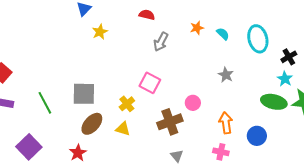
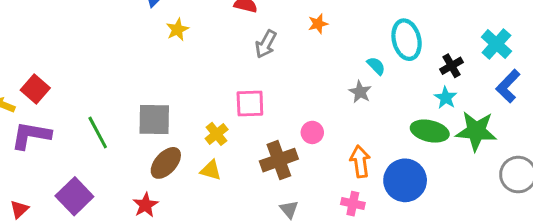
cyan semicircle: (223, 34) -> (376, 66), moved
pink square: (150, 83) -> (250, 103), turned -30
blue circle: (257, 136) -> (405, 180), size x1.5

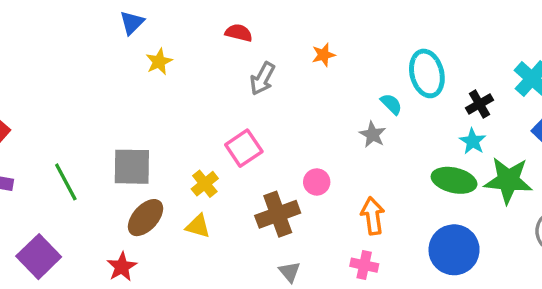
pink square: (250, 103) -> (244, 148), turned -32
blue circle: (405, 180) -> (454, 250), moved

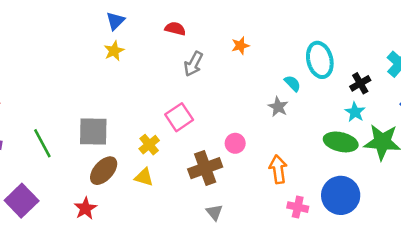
blue triangle: (132, 23) -> (115, 21), moved
pink cross: (364, 265) -> (298, 207), moved

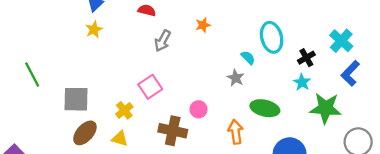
green ellipse: (341, 142) -> (265, 108), moved
green line: (42, 143) -> (32, 74), moved
brown cross: (205, 168) -> (173, 131), turned 32

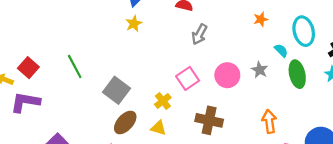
orange star: (203, 25) -> (261, 19), moved
gray star: (236, 78) -> (260, 70), moved
gray square: (76, 99) -> (117, 90), turned 36
green ellipse: (265, 108) -> (297, 74), moved, turned 64
pink circle: (199, 109) -> (227, 75), moved, size x1.5

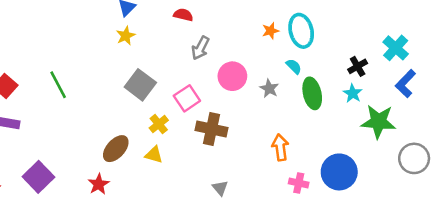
cyan ellipse: (304, 31) -> (301, 31), moved
pink circle: (227, 75) -> (232, 76), moved
gray square: (117, 90) -> (140, 85), moved
brown cross: (209, 120) -> (212, 129), moved

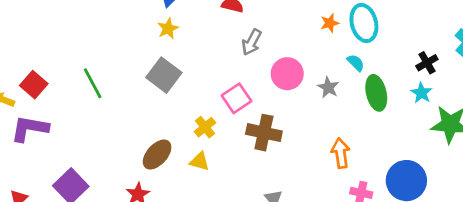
gray square: (140, 85) -> (164, 75), moved

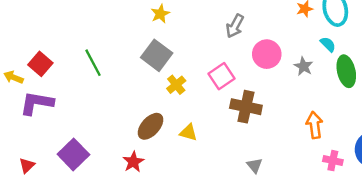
yellow cross: (205, 127) -> (176, 85), moved

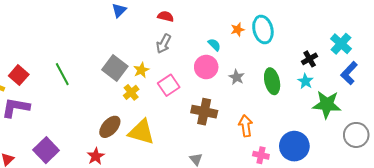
yellow star: (160, 14) -> (141, 70), moved
gray arrow: (235, 26) -> (164, 44), moved
cyan semicircle: (328, 44) -> (214, 45), moved
brown cross: (246, 107) -> (204, 112), moved
yellow triangle: (188, 132) -> (141, 132), size x1.8

